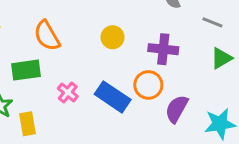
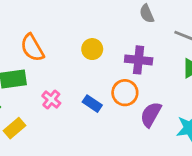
blue rectangle: (113, 97) -> (92, 104), size x0.6
yellow rectangle: (28, 124) -> (15, 128), turned 60

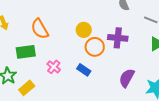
orange circle: (125, 93) -> (95, 47), moved

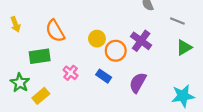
yellow circle: (84, 30) -> (97, 39), moved
purple cross: (118, 38) -> (141, 41), turned 30
purple semicircle: (127, 78) -> (138, 83), moved

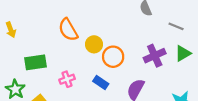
orange semicircle: (55, 31) -> (68, 30), moved
purple cross: (141, 41) -> (155, 56), moved, turned 30
pink cross: (71, 73) -> (67, 79), turned 32

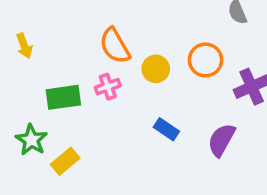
orange circle: (113, 57) -> (205, 60), moved
pink cross: (67, 79) -> (108, 87), moved

